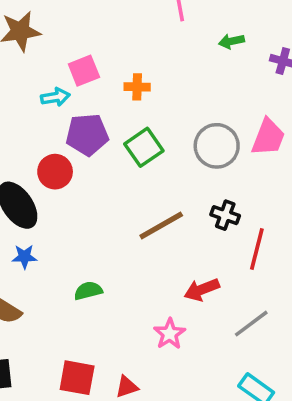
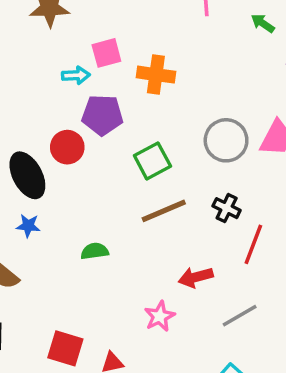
green arrow: (231, 41) -> (263, 23), moved, turned 40
orange cross: (137, 87) -> (156, 75), size x1.5
green square: (144, 147) -> (152, 161), moved
green semicircle: (88, 291) -> (95, 251), moved

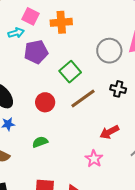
pink square: (106, 53) -> (31, 16), turned -36
red circle: (67, 147) -> (45, 102), moved
green semicircle: (95, 251) -> (40, 142), moved

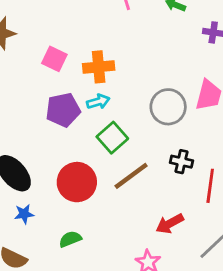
cyan arrow: (16, 33) -> (98, 102), moved
red circle: (45, 102) -> (77, 182), size x1.4

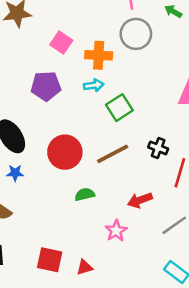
gray circle: (168, 107) -> (136, 34), moved
purple pentagon: (63, 110) -> (46, 86), moved
green square: (112, 138) -> (119, 108), moved
green semicircle: (70, 239) -> (85, 194), moved

